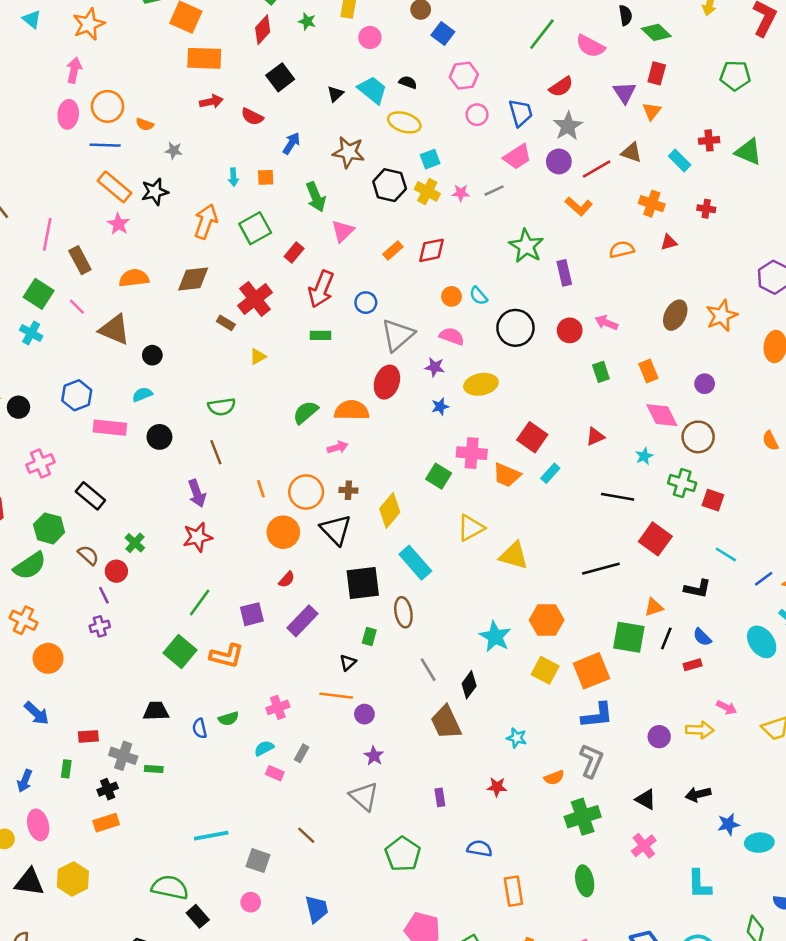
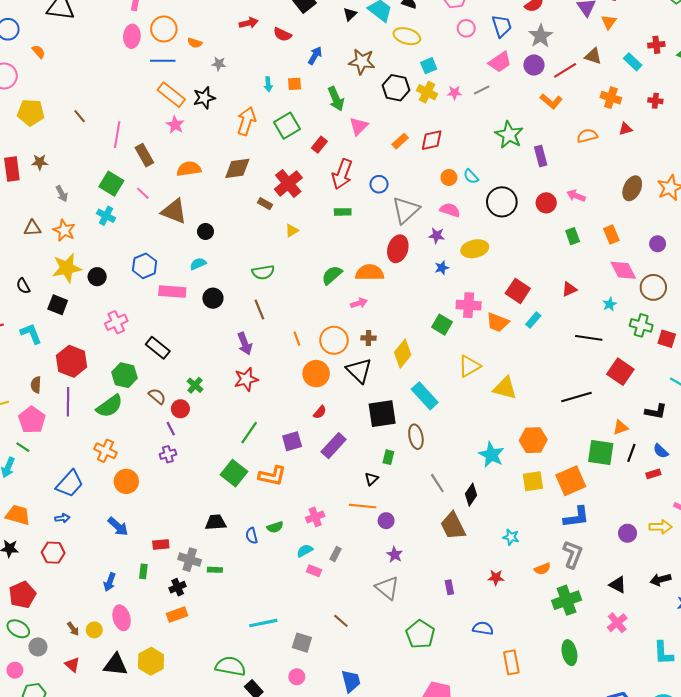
yellow square: (545, 670) -> (533, 481), turned -35

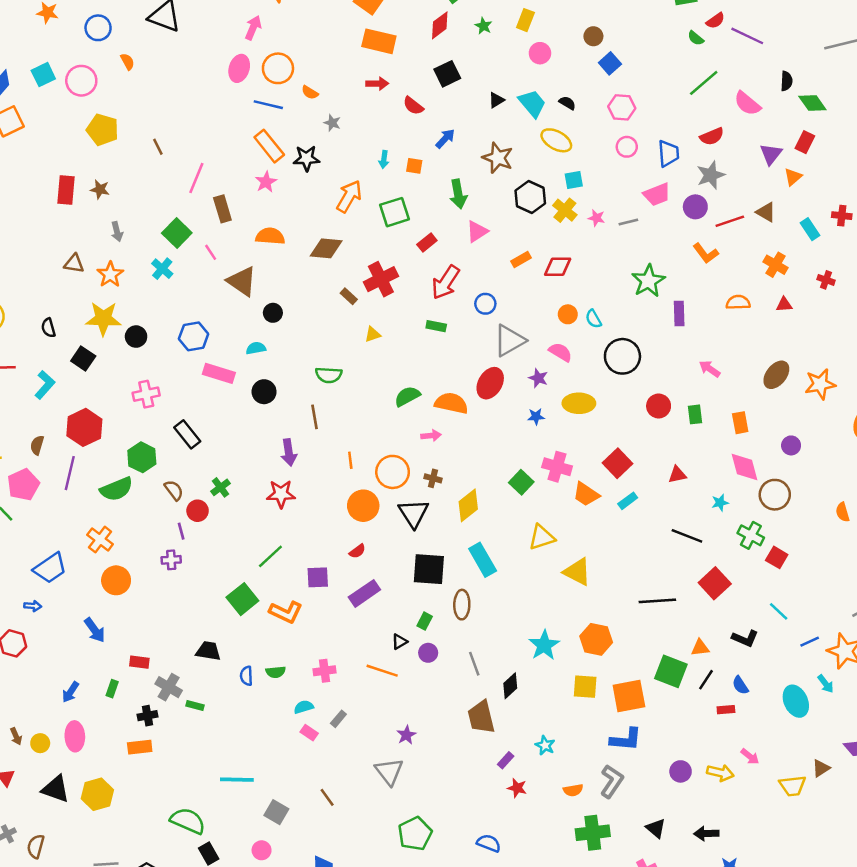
red circle: (546, 203) -> (659, 406), moved
cyan L-shape: (31, 334) -> (45, 385), turned 50
purple circle: (386, 521) -> (428, 653), moved
purple rectangle: (449, 587) -> (506, 760), moved, turned 40

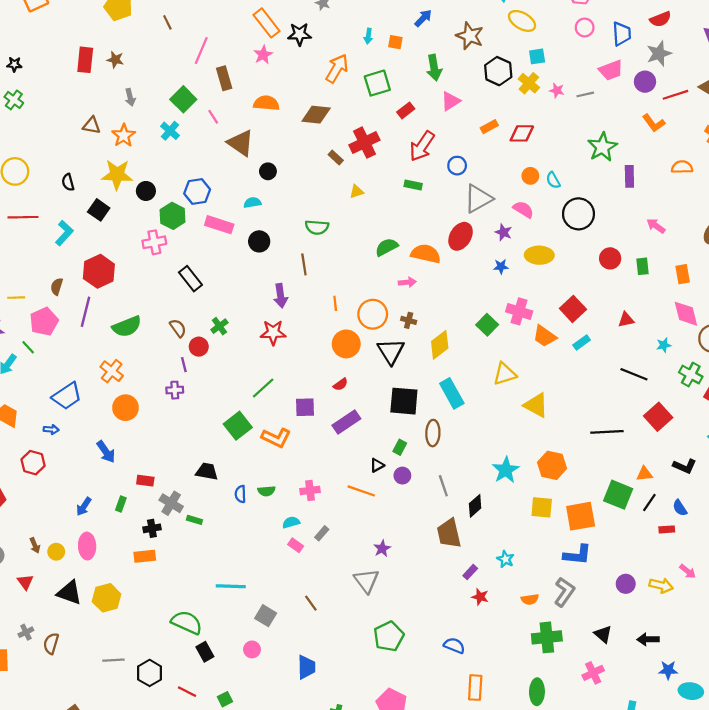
green hexagon: (142, 457) -> (173, 216), moved

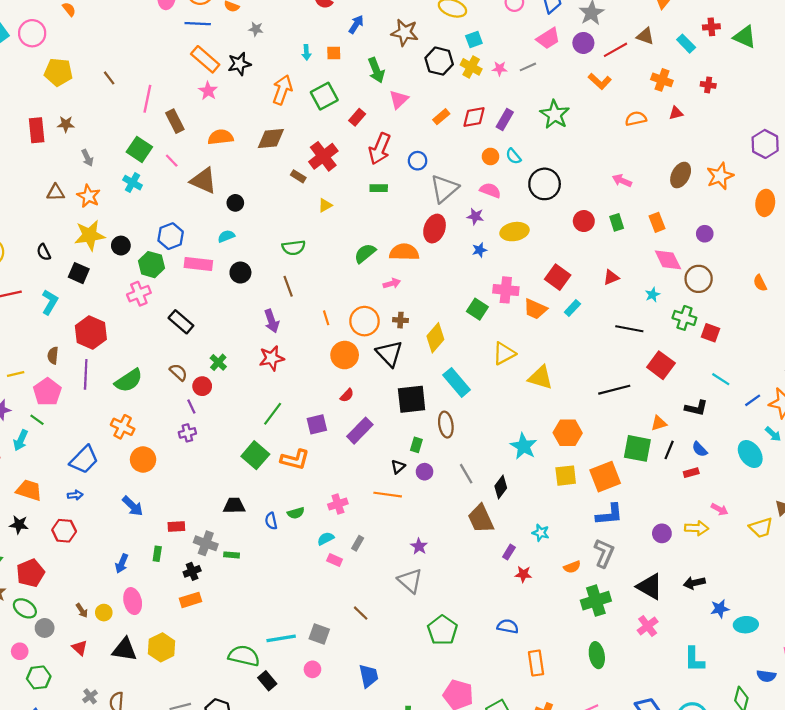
purple rectangle: (629, 176) -> (505, 120), moved, turned 42
cyan line: (231, 586) -> (281, 638), moved
black triangle: (603, 634) -> (650, 587), size x1.5

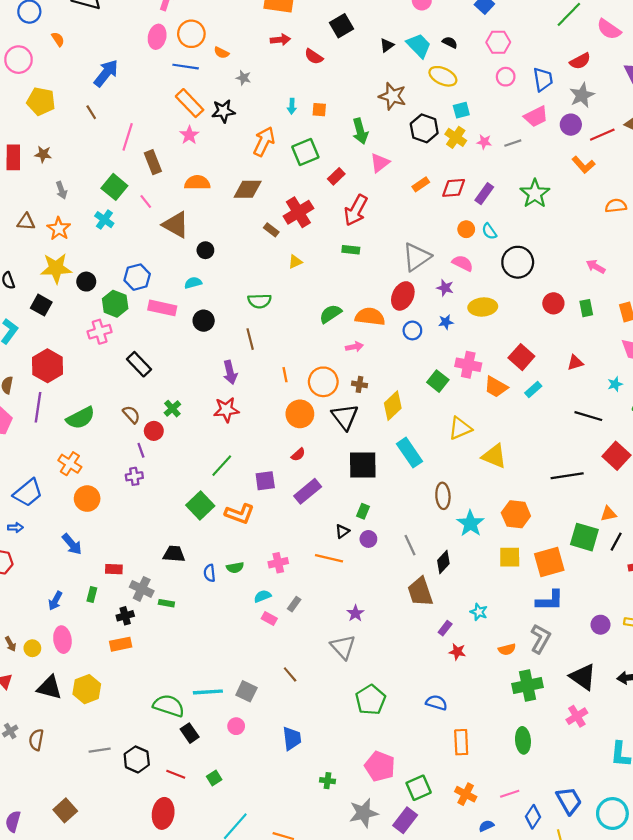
blue arrow: (356, 24) -> (106, 73), moved, size x1.5
blue circle: (418, 161) -> (412, 330), moved
brown ellipse: (446, 425) -> (443, 496), moved

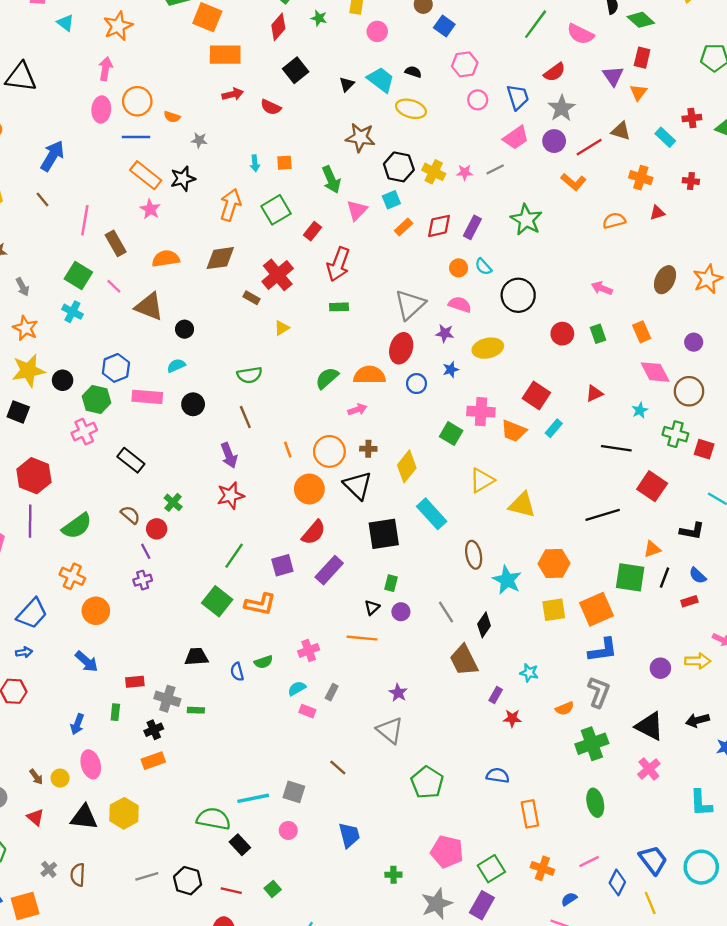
cyan square: (461, 110) -> (391, 200), moved
red semicircle: (298, 455) -> (314, 532), size x1.6

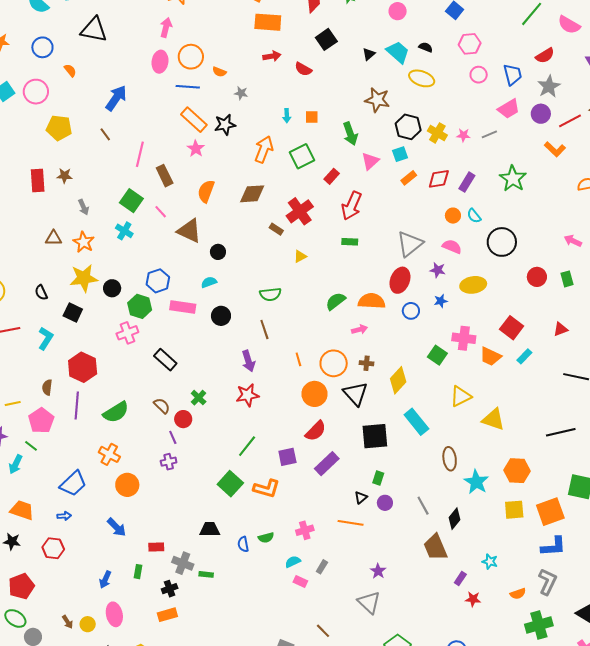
orange semicircle: (166, 259) -> (206, 191), turned -65

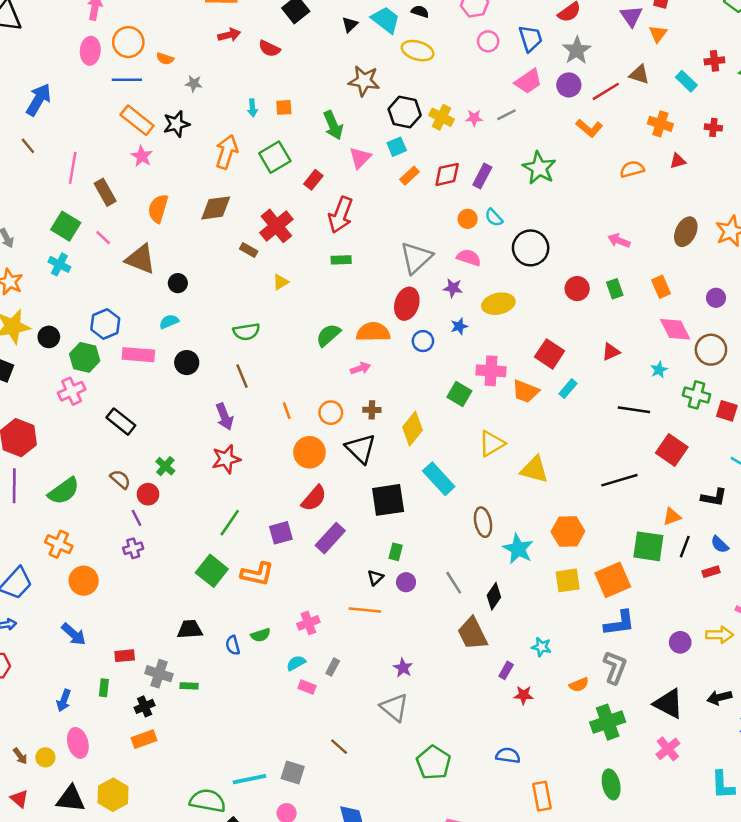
orange circle: (334, 363) -> (331, 413), size x0.7

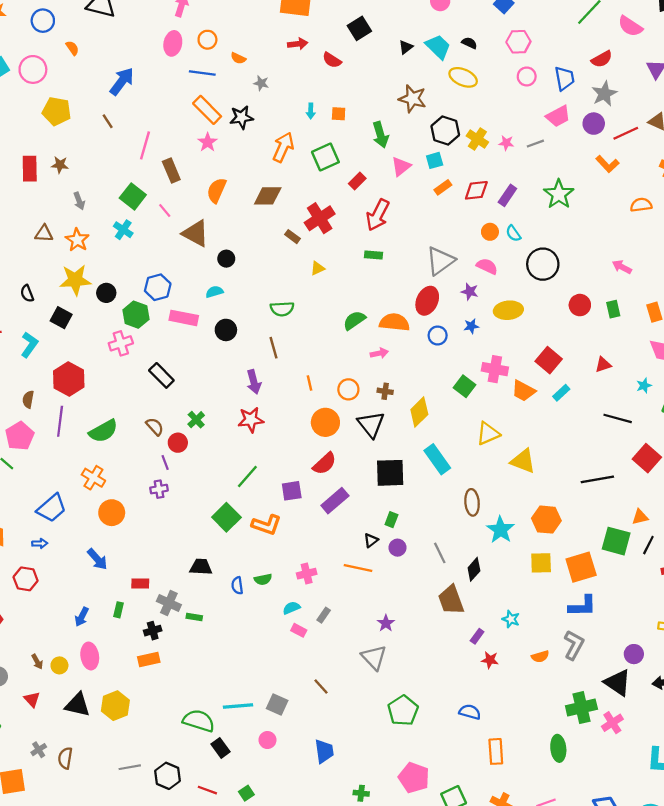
orange circle: (128, 42) -> (207, 40), size x0.7
purple circle: (680, 642) -> (634, 654), moved
green cross: (608, 722) -> (581, 708), moved

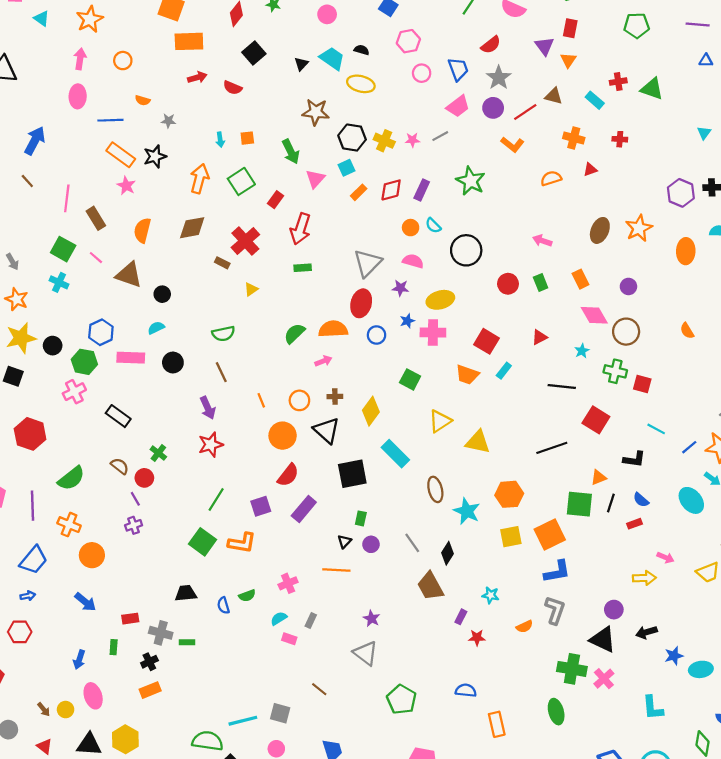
orange circle: (207, 40) -> (123, 61), moved
pink cross: (495, 369) -> (433, 333), moved
purple line: (60, 421) -> (33, 506), moved
green cross: (581, 708) -> (572, 669), turned 32

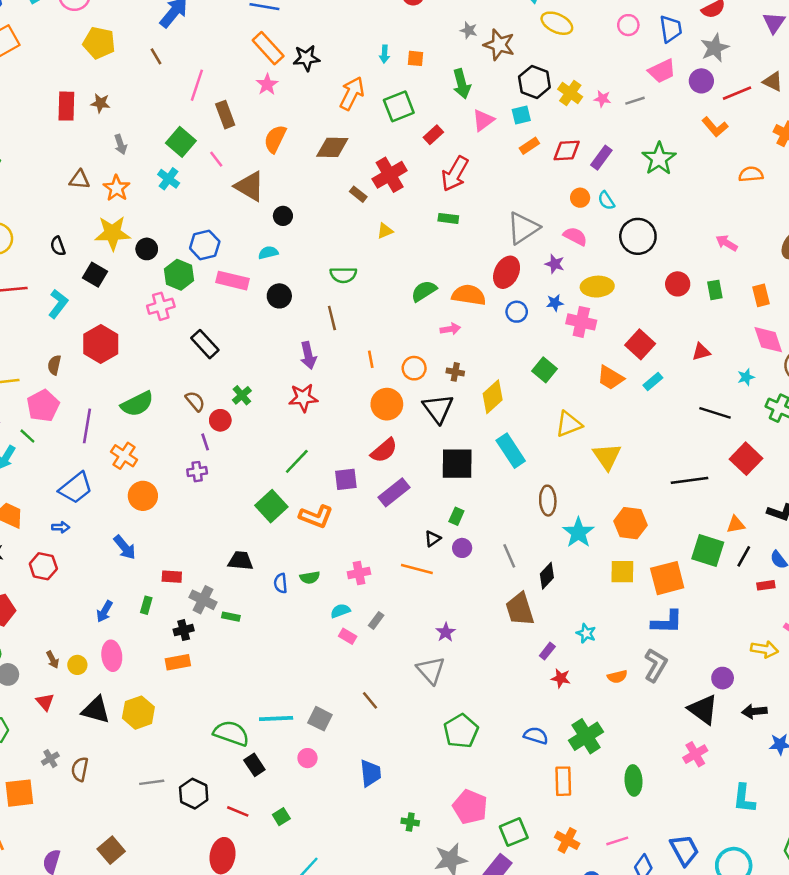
gray star: (168, 121) -> (469, 30), moved
yellow triangle: (478, 442) -> (607, 456), turned 32
green cross: (572, 669) -> (586, 736), moved, turned 36

